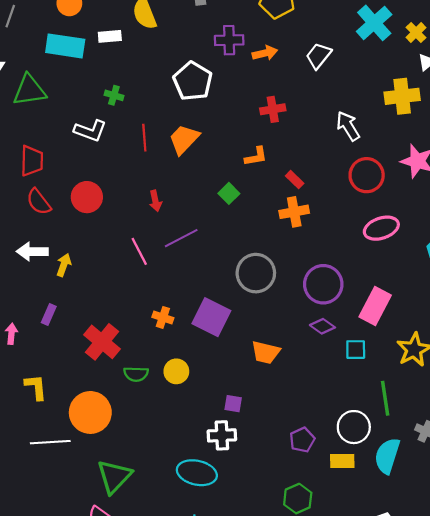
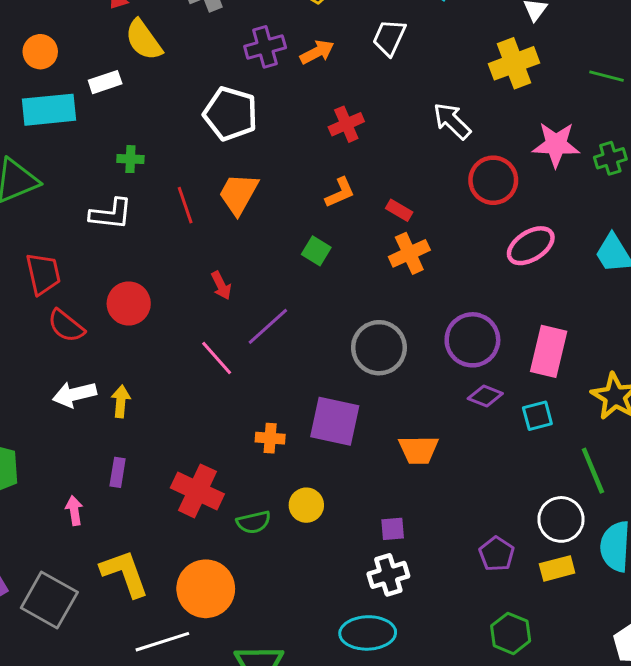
yellow L-shape: (36, 387) -> (125, 573), size x1.4

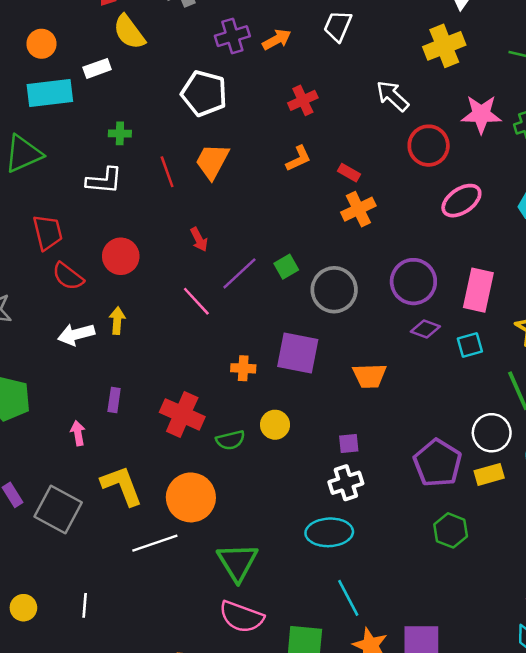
green square: (316, 251) -> (286, 267), moved, turned 30
yellow arrow: (121, 401) -> (117, 321), moved
purple pentagon: (497, 554) -> (438, 463), size x1.6

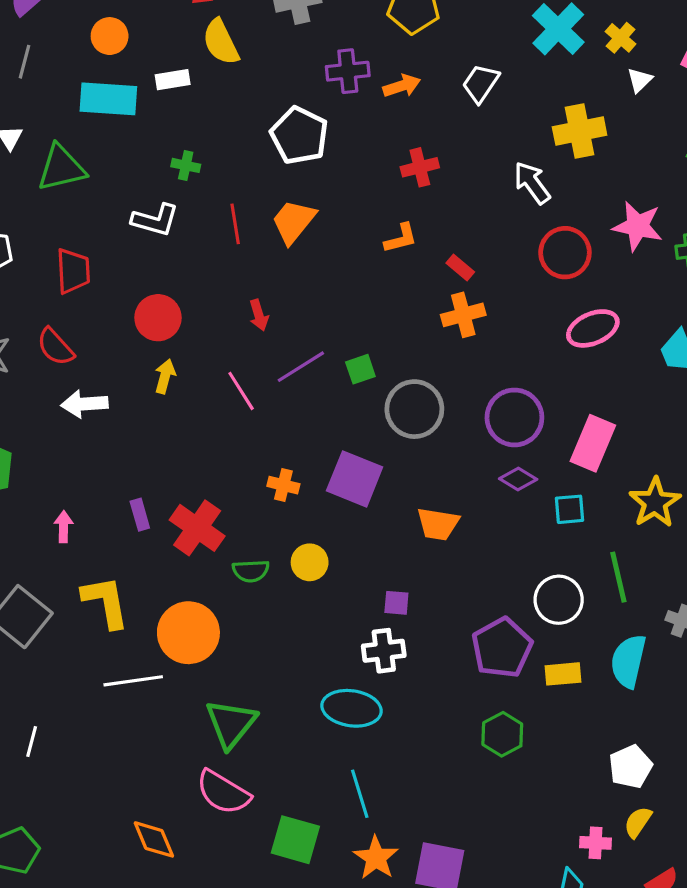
yellow cross: (444, 46) -> (580, 131), moved
red semicircle: (68, 276) -> (55, 347), moved
yellow arrow: (117, 321) -> (165, 376), moved
purple rectangle: (114, 400) -> (140, 515), moved, turned -35
white circle: (492, 433) -> (559, 600), moved

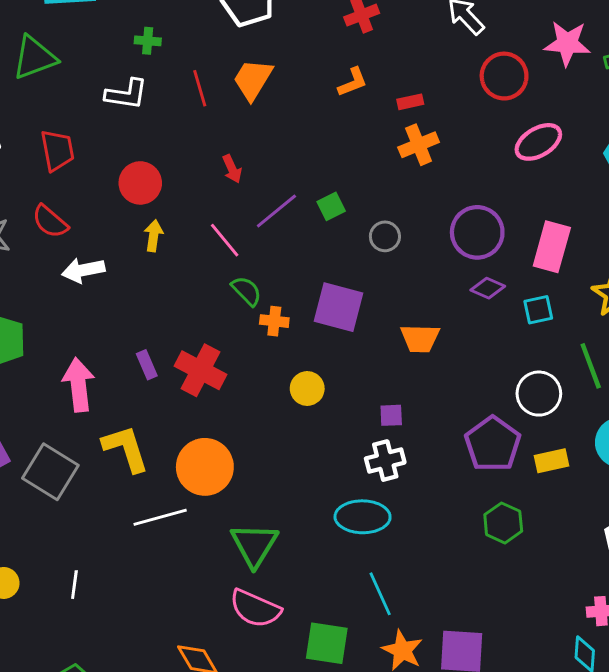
red rectangle: (460, 268) -> (410, 102), turned -45
gray circle: (414, 409) -> (385, 236), size x0.6
pink arrow: (64, 527) -> (79, 385), size x1.8
green semicircle: (251, 571) -> (246, 291), moved, turned -124

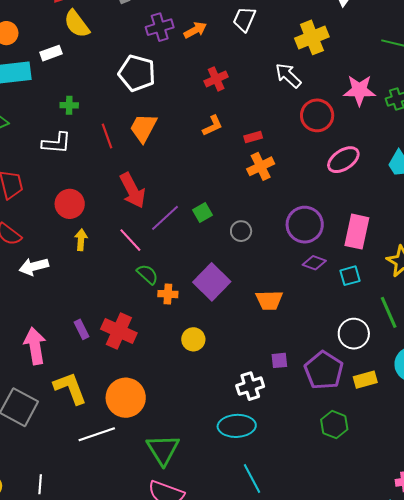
red arrow: (232, 169) -> (133, 190), size x1.8
purple square: (339, 307) -> (212, 282), turned 33
purple square: (391, 415) -> (279, 360), moved

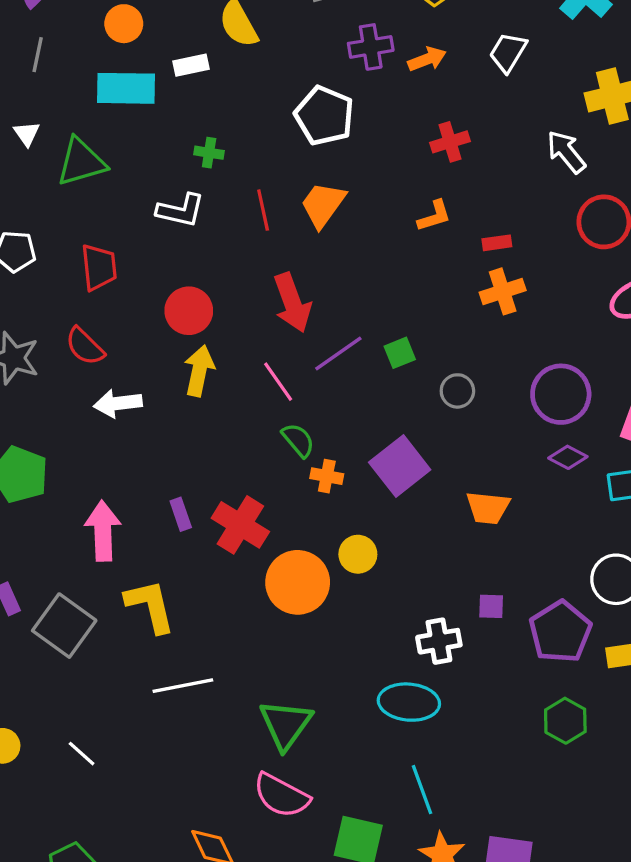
yellow arrow: (81, 240) -> (199, 371), size x1.4
orange circle: (126, 398) -> (298, 582), moved
white line: (40, 484) -> (82, 754), turned -60

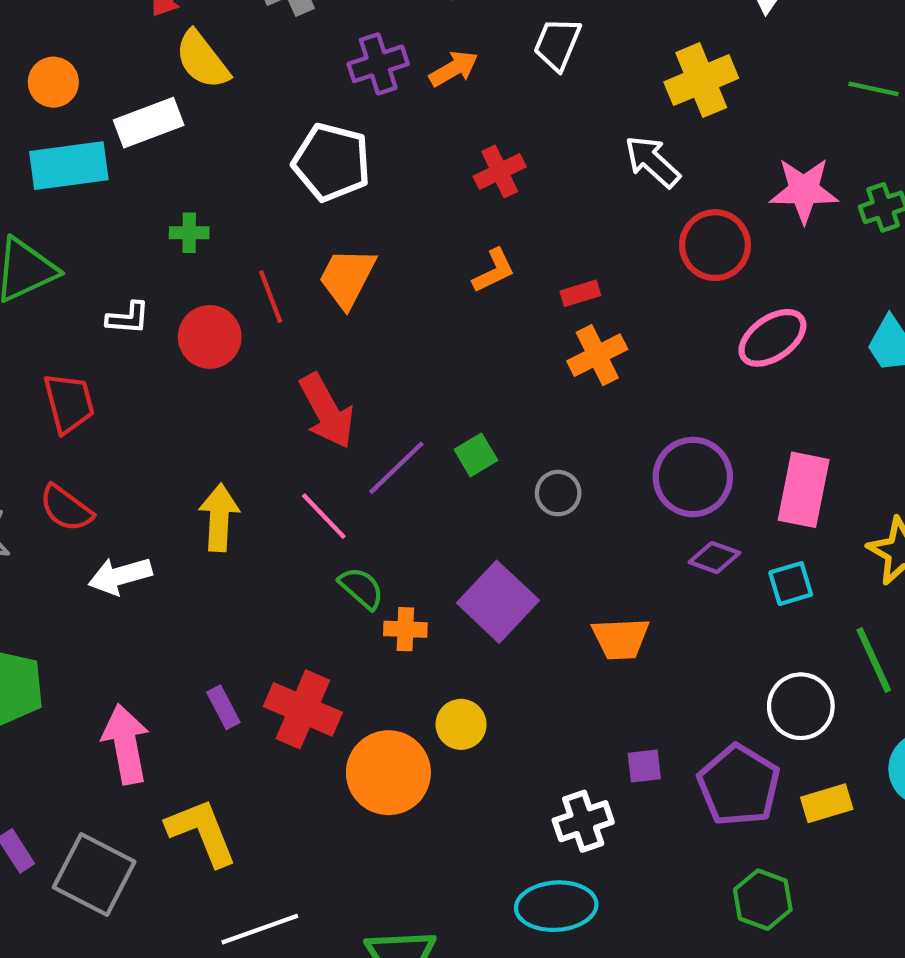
white rectangle: (191, 65) -> (149, 123), size x1.4
white L-shape: (181, 210) -> (128, 318), moved, size x0.7
red circle: (189, 311) -> (210, 337), moved

